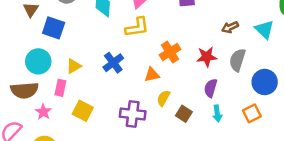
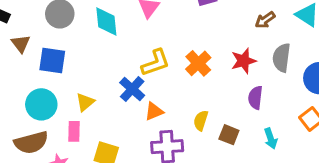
yellow L-shape: (137, 27) -> (155, 63), moved
orange triangle: (152, 75) -> (154, 111), moved
cyan arrow: (217, 114) -> (271, 139), moved

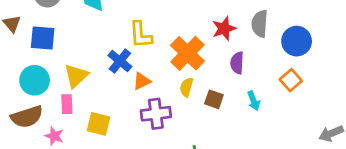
yellow L-shape: (155, 63) -> (141, 35), turned 108
orange cross: (198, 63) -> (187, 53), moved, size x1.4
yellow triangle: (85, 102) -> (76, 76), size x1.4

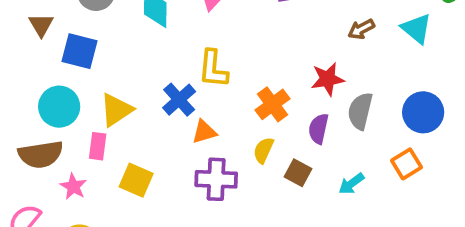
gray semicircle: (260, 24) -> (360, 111), moved
orange cross: (187, 53) -> (273, 104), size x0.7
purple semicircle: (237, 63) -> (319, 129), moved
cyan arrow: (254, 101) -> (351, 184), turned 66

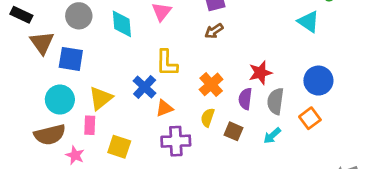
brown triangle: (41, 25) -> (42, 43), size x1.4
brown arrow: (361, 29) -> (214, 31), moved
red star: (328, 79) -> (260, 73), moved
gray semicircle: (360, 111) -> (275, 101), moved

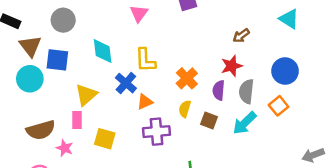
cyan triangle: (308, 22) -> (289, 19), moved
cyan diamond: (122, 24) -> (103, 51), moved
brown arrow: (214, 31) -> (241, 36), moved
cyan circle: (60, 100) -> (30, 79), moved
cyan arrow: (272, 136) -> (245, 123), size x1.5

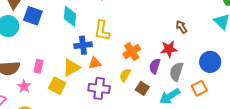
brown arrow: (241, 36) -> (181, 27), turned 80
blue cross: (126, 83) -> (83, 45), turned 30
yellow triangle: (86, 95) -> (71, 67), moved

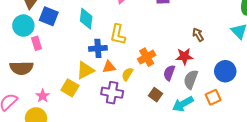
pink rectangle: (38, 66) -> (37, 43), moved, turned -32
yellow semicircle: (125, 75) -> (127, 74), moved
pink star: (24, 86) -> (43, 96), moved

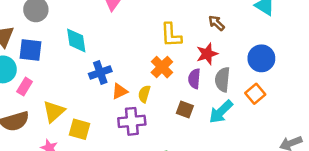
yellow L-shape: (118, 34) -> (171, 35), moved
pink rectangle: (37, 43) -> (25, 87), turned 64
yellow triangle: (85, 70) -> (54, 111), moved

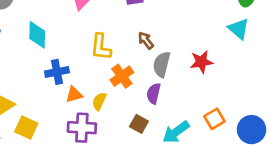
brown arrow: (216, 23) -> (146, 40), moved
yellow L-shape: (171, 35) -> (101, 47), moved
red star: (207, 54) -> (201, 62), moved
blue circle: (261, 58) -> (252, 130), moved
gray semicircle: (222, 80) -> (162, 64), moved

